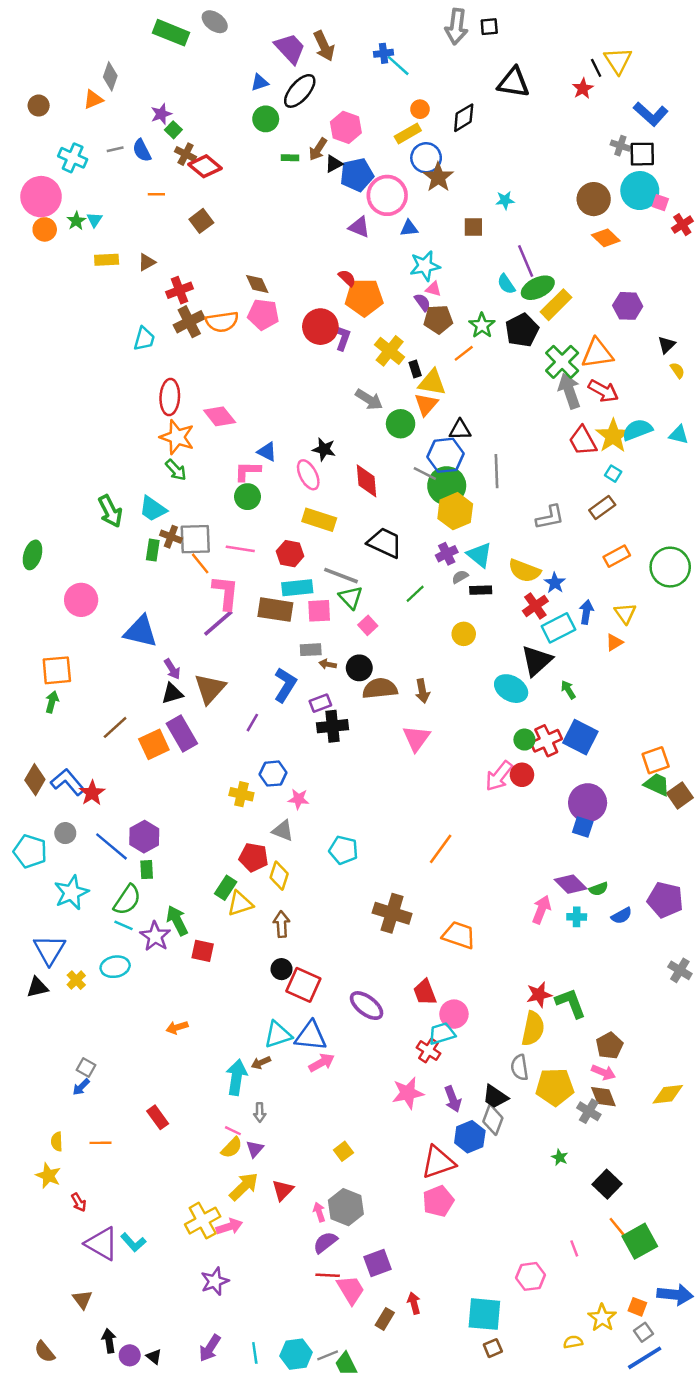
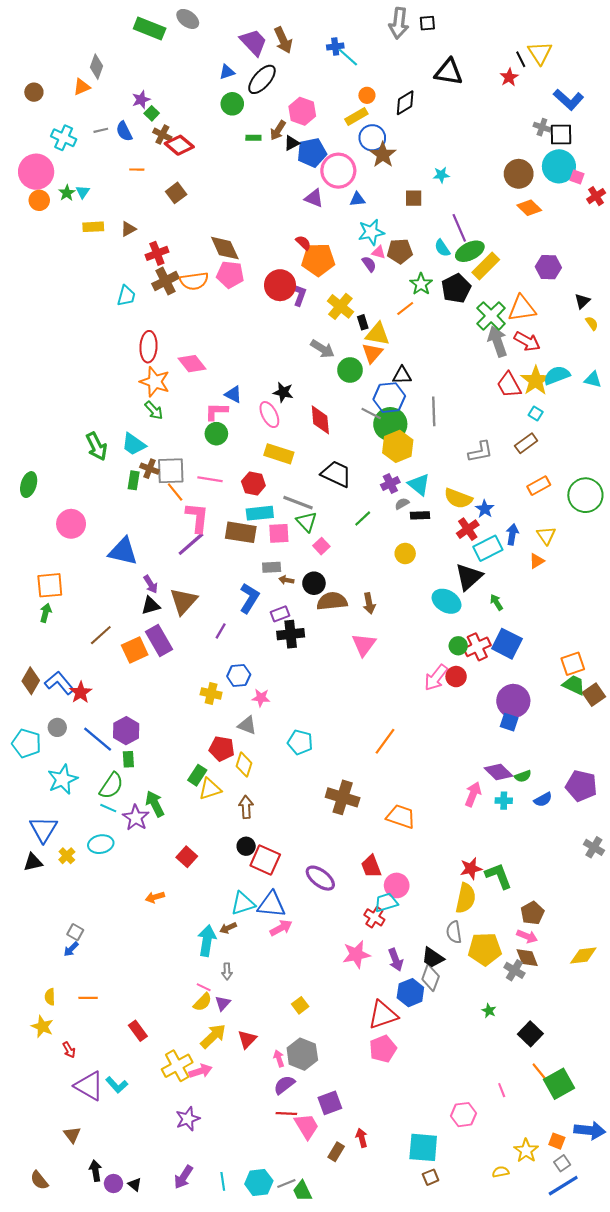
brown diamond: (257, 284) -> (225, 248), size x1.4
brown pentagon: (438, 319) -> (400, 251), moved
red square: (203, 951) -> (187, 857), moved, turned 30
red rectangle: (158, 1117) -> (138, 1031), moved

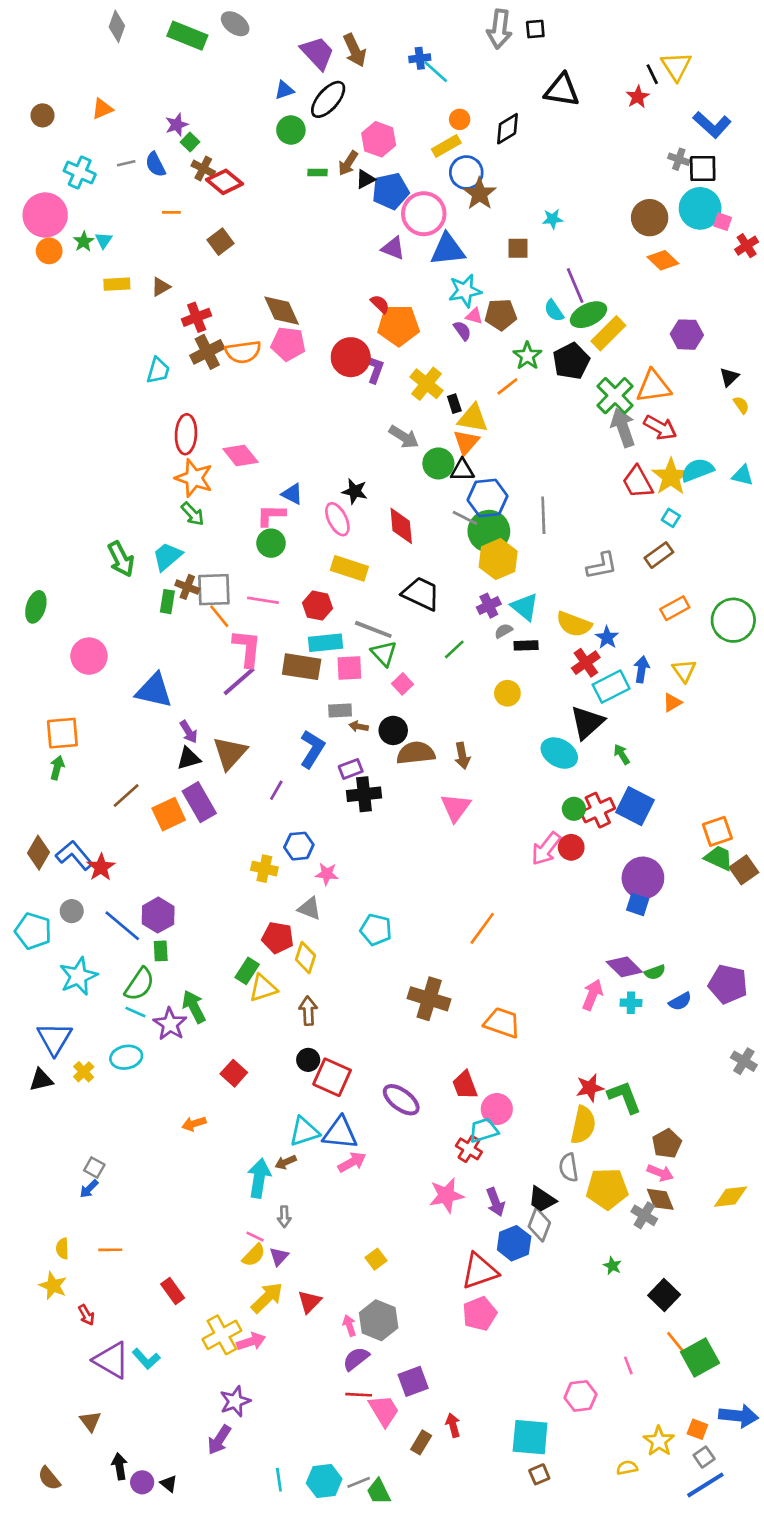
gray diamond: (97, 67) -> (117, 26), moved
blue triangle: (357, 199) -> (448, 250), size x1.8
black triangle: (402, 375) -> (462, 470), moved
cyan trapezoid: (134, 444) -> (167, 556), turned 105
purple arrow: (183, 1177) -> (219, 1440), moved

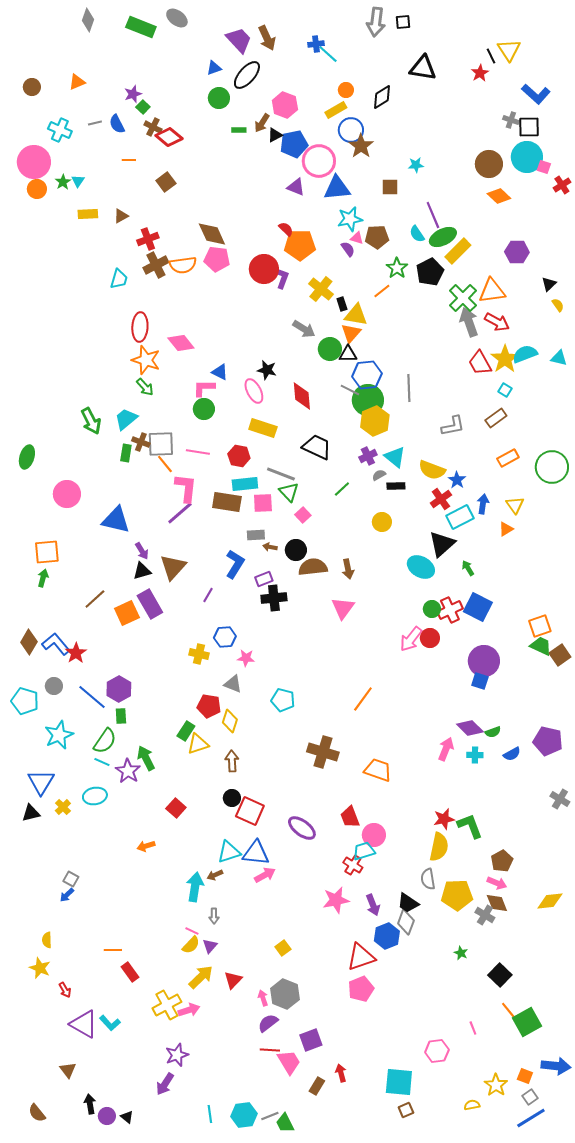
orange line: (110, 1250) -> (113, 950), moved

